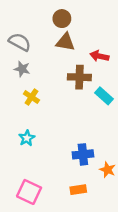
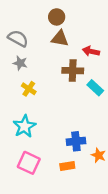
cyan star: (27, 138) -> (24, 126), size x1.5
orange rectangle: (78, 190) -> (67, 166), moved
pink square: (29, 192) -> (29, 163), moved

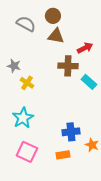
gray semicircle: (18, 38) -> (26, 24), moved
red arrow: (91, 51) -> (85, 48), turned 140
gray star: (20, 63) -> (14, 66), moved

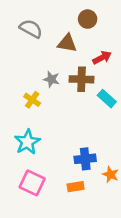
brown circle: (53, 16) -> (88, 19), moved
gray star: (14, 66) -> (51, 79), moved

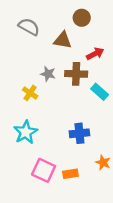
blue cross: (85, 159) -> (79, 133), moved
pink square: (32, 183) -> (44, 170), moved

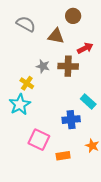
cyan rectangle: (100, 92) -> (88, 101), moved
cyan star: (26, 132) -> (20, 104), moved
pink square: (44, 170) -> (39, 140), moved

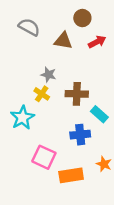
red arrow: (85, 48) -> (97, 42), moved
brown cross: (68, 66) -> (77, 94), moved
yellow cross: (27, 83) -> (42, 94), moved
orange rectangle: (63, 156) -> (71, 175), size x1.5

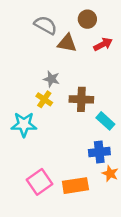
gray semicircle: (29, 27) -> (45, 25), moved
cyan star: (22, 118) -> (24, 124), turned 30
blue cross: (80, 135) -> (99, 152), moved
pink square: (44, 157) -> (40, 182), moved, turned 30

